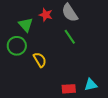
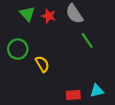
green triangle: (26, 25) -> (27, 14), moved
green line: (70, 37) -> (87, 41), moved

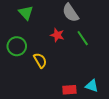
red star: (49, 16) -> (57, 35), moved
cyan triangle: (97, 91) -> (92, 86), turned 32

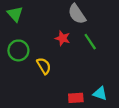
green triangle: (26, 13) -> (15, 14), moved

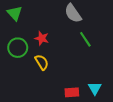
red star: (63, 38) -> (42, 38), moved
cyan triangle: (100, 93) -> (95, 88), turned 40

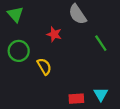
red star: (42, 38) -> (54, 34), moved
green line: (85, 39) -> (101, 43), moved

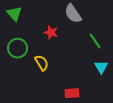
cyan triangle: (101, 94) -> (101, 67), moved

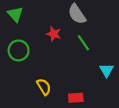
green line: (95, 41) -> (83, 43), moved
yellow semicircle: (42, 63) -> (44, 87), moved

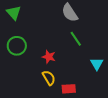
red star: (54, 34) -> (49, 57), moved
yellow semicircle: (44, 87) -> (49, 78), moved

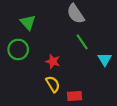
green triangle: (14, 13) -> (28, 22), moved
cyan triangle: (97, 64) -> (105, 59), moved

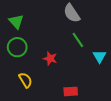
green triangle: (28, 22) -> (16, 21), moved
yellow semicircle: (53, 84) -> (25, 80), moved

